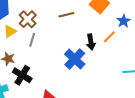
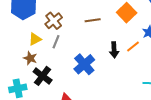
yellow triangle: (10, 31) -> (35, 39), moved
blue cross: (75, 59) -> (84, 64), moved

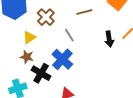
gray line: (56, 42) -> (69, 35), moved, turned -48
blue cross: (84, 64) -> (62, 59), moved

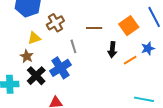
black arrow: (109, 39) -> (112, 50), moved

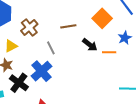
black arrow: (112, 50) -> (90, 45), turned -49
orange line: (130, 60) -> (109, 52), turned 40

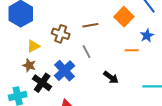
brown cross: (29, 27) -> (61, 34), moved, turned -30
black arrow: (90, 45) -> (111, 77), moved
gray line: (51, 48) -> (87, 52), moved

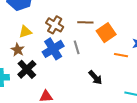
orange square: (124, 17) -> (106, 33), moved
blue cross: (65, 71) -> (53, 49), moved

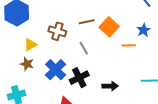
blue cross: (53, 49) -> (56, 70), moved
black cross: (27, 69) -> (79, 78), moved, turned 30
black arrow: (95, 78) -> (110, 86), moved, turned -35

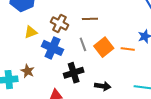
orange square: (109, 27) -> (104, 47), moved
brown star: (27, 64) -> (28, 71), moved
blue cross: (56, 70) -> (53, 48), moved, turned -30

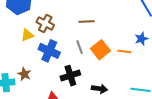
brown cross: (59, 23) -> (45, 23), moved

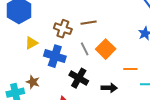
brown cross: (45, 23) -> (63, 29), moved
orange line: (124, 52) -> (130, 69), moved
black cross: (70, 76) -> (79, 78), turned -36

